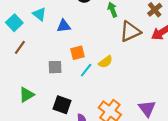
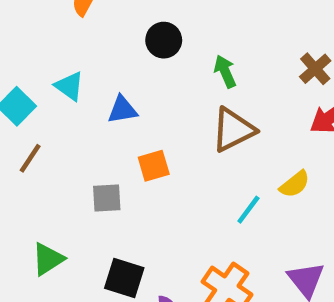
brown triangle: (130, 31) -> (233, 130), moved
yellow semicircle: (106, 62) -> (295, 184), moved
cyan line: (86, 70) -> (248, 210), moved

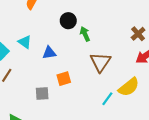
green arrow: (225, 71) -> (85, 34), moved
brown triangle: (233, 130) -> (100, 62), turned -30
yellow semicircle: (295, 184) -> (129, 87), size x1.5

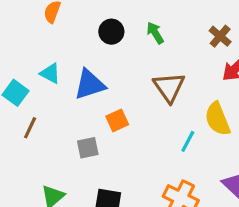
green arrow: (85, 34) -> (155, 33), moved
blue triangle: (49, 53) -> (90, 84), size x1.5
yellow semicircle: (129, 87) -> (217, 119), turned 115

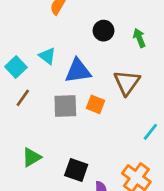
brown triangle: (169, 87) -> (127, 83), moved
orange square: (117, 120) -> (95, 104), turned 36
gray square: (88, 148) -> (65, 106), moved, size x1.4

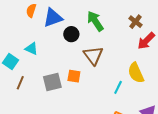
black circle: (104, 31) -> (71, 34), moved
green arrow: (139, 38) -> (95, 21), size x1.5
blue triangle: (78, 71) -> (53, 18), moved

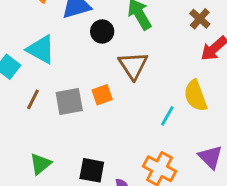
cyan triangle: (31, 49) -> (41, 49), size x1.5
orange square: (74, 76) -> (102, 95), turned -32
brown line: (20, 83) -> (33, 99), moved

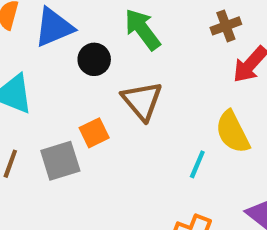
brown cross: (200, 19) -> (226, 26), turned 35
orange square: (102, 95) -> (94, 133), moved

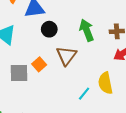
green arrow: (142, 29) -> (87, 30), moved
orange square: (94, 133) -> (39, 64), turned -32

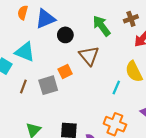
orange square: (39, 64) -> (65, 71), turned 32

